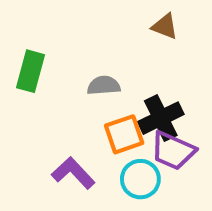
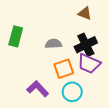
black cross: (161, 118) -> (86, 45), moved
purple trapezoid: (173, 151) -> (89, 64), moved

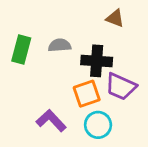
gray semicircle: (53, 44) -> (60, 45), moved
black cross: (86, 45) -> (97, 61), moved, turned 30

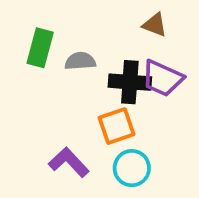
green rectangle: (21, 50) -> (40, 48), moved
purple trapezoid: (121, 87) -> (162, 78), moved

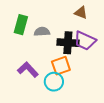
purple L-shape: (69, 162) -> (28, 70), moved
cyan circle: (132, 168) -> (54, 82), moved

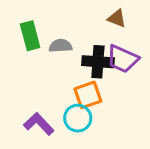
green rectangle: (21, 25) -> (30, 36), turned -30
purple L-shape: (28, 70) -> (39, 124), moved

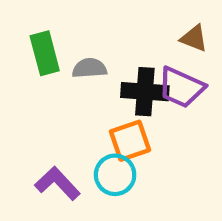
brown triangle: (117, 18) -> (194, 38), moved

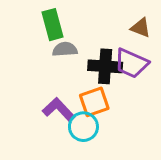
green rectangle: (45, 53) -> (53, 25), moved
purple L-shape: (57, 183) -> (59, 110), moved

